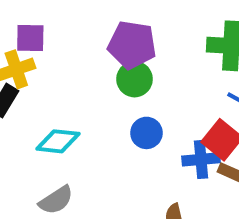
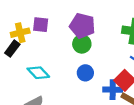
purple square: (30, 38) -> (41, 25), moved
cyan diamond: (58, 141) -> (38, 73), turned 35

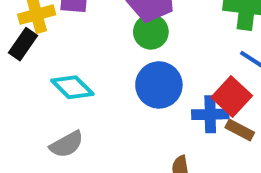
blue circle: (85, 73) -> (159, 85), size x1.5

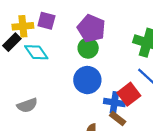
cyan diamond: (72, 87) -> (36, 52), moved
brown rectangle: (240, 130) -> (118, 118), moved

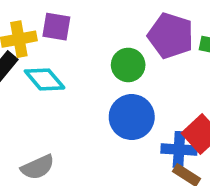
purple pentagon: (91, 28) -> (171, 36), moved

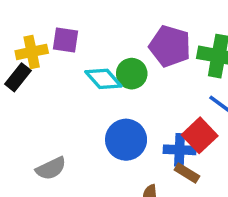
cyan diamond: (45, 79) -> (103, 79), moved
blue circle: (132, 117) -> (126, 140), moved

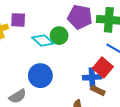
blue circle: (126, 140) -> (40, 76), moved

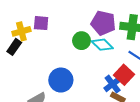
cyan diamond: (43, 40) -> (102, 45), moved
blue cross: (92, 77) -> (113, 84), turned -36

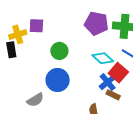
green circle: (82, 41) -> (59, 51), moved
cyan diamond: (102, 45) -> (103, 58), moved
black rectangle: (14, 47) -> (11, 50), turned -42

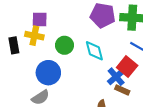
yellow cross: (18, 34) -> (34, 36), moved, turned 30
cyan diamond: (103, 58) -> (94, 51), moved, turned 35
blue circle: (58, 80) -> (48, 73), moved

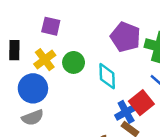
yellow cross: (34, 36) -> (45, 60), moved, turned 30
blue circle: (48, 73) -> (33, 88), moved

